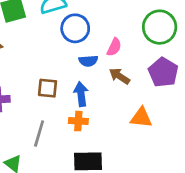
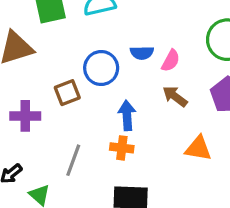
blue circle: (75, 28) -> (101, 68), moved
blue semicircle: (88, 61) -> (142, 53), moved
brown square: (48, 88) -> (67, 93), moved, turned -30

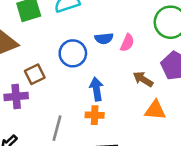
brown square: (67, 93) -> (35, 74), moved
brown arrow: (175, 96) -> (143, 79), moved

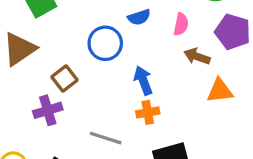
pink semicircle: (127, 43) -> (181, 24), moved
gray line: (57, 128) -> (106, 138), turned -75

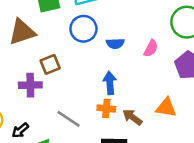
blue semicircle: (139, 17) -> (115, 43), moved
blue circle: (105, 43) -> (83, 29), moved
brown arrow: (197, 56) -> (132, 117), moved

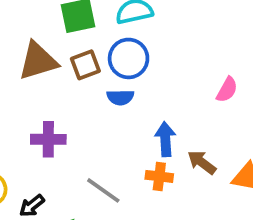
blue semicircle: (115, 43) -> (120, 97), moved
brown square: (50, 64) -> (85, 65), moved
brown arrow: (132, 117) -> (202, 162), moved

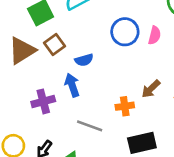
blue circle: (129, 58) -> (125, 32), moved
blue arrow: (165, 139) -> (72, 85), moved
brown arrow: (202, 162) -> (151, 89), turned -66

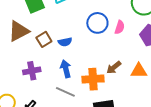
brown square: (55, 44) -> (44, 39), moved
blue arrow: (72, 85) -> (66, 69), moved
orange cross: (125, 106) -> (93, 79), size x1.5

